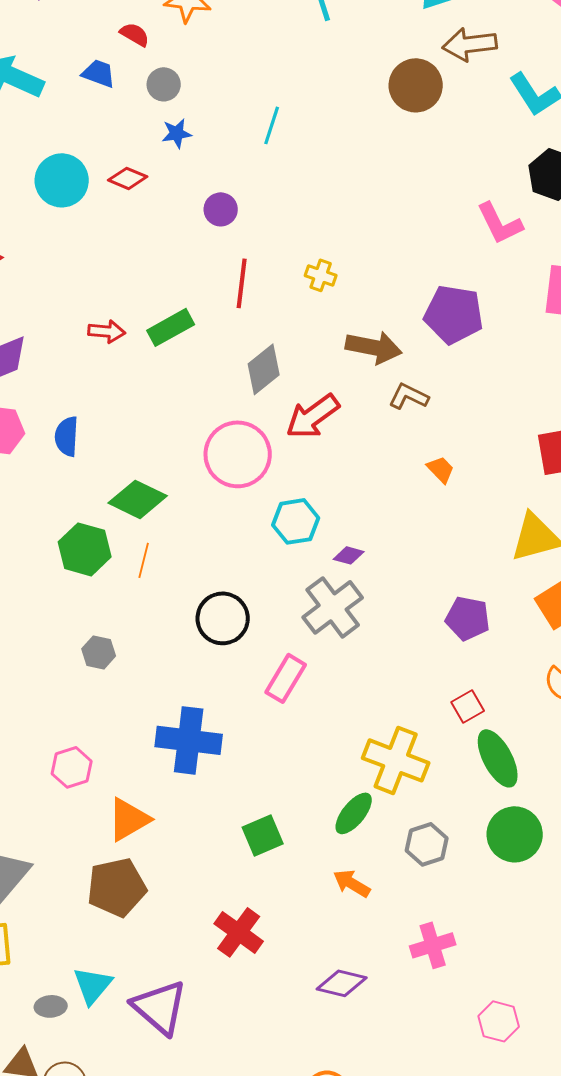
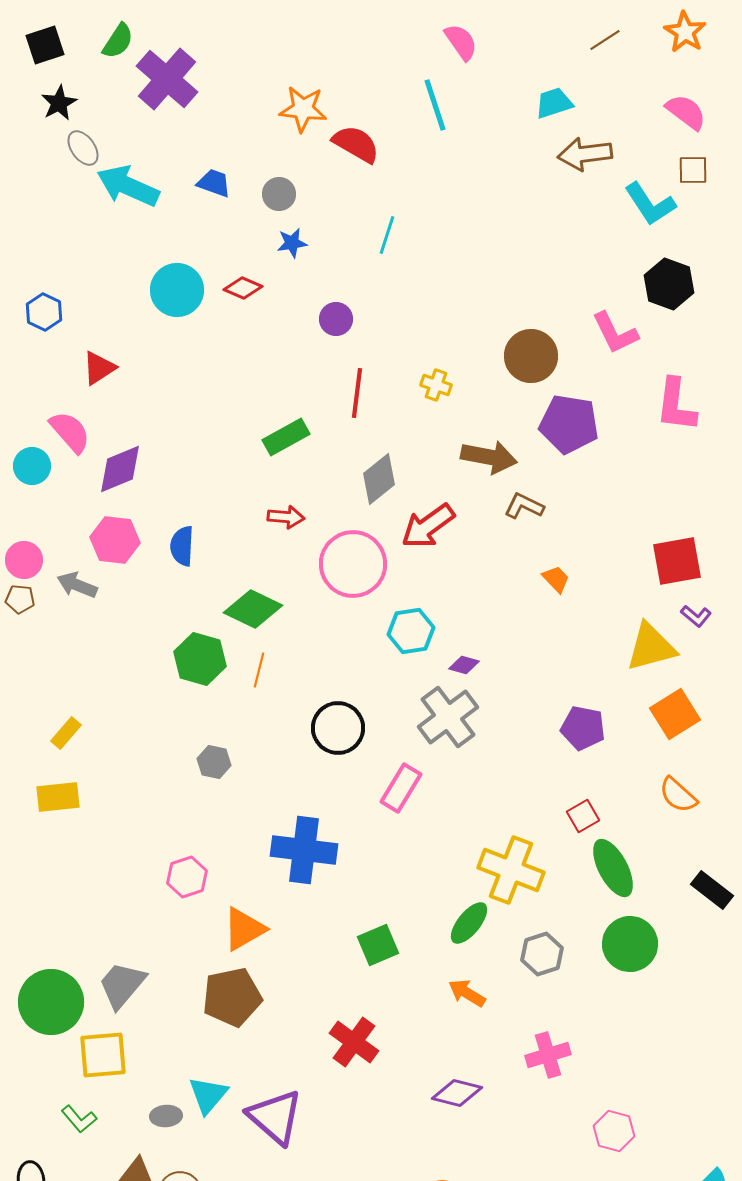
red semicircle: (135, 34) -> (356, 144), moved, size x1.6
brown circle: (416, 85) -> (531, 356), moved
red arrow: (107, 331) -> (286, 517), moved

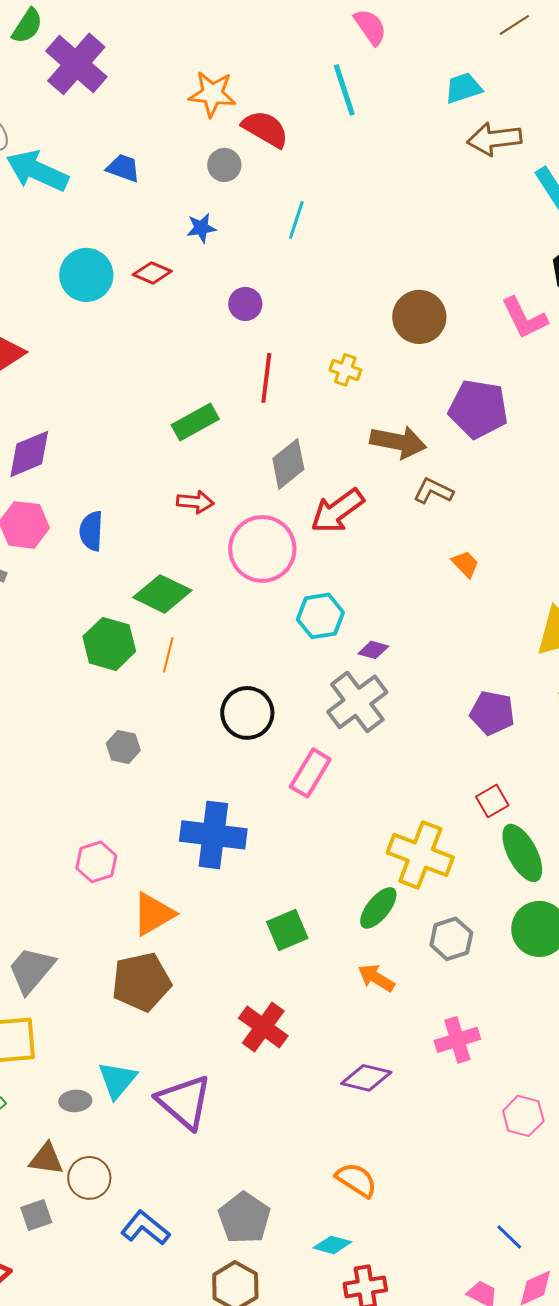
gray circle: (279, 194) -> (224, 165), moved
brown circle: (531, 356) -> (419, 317), moved

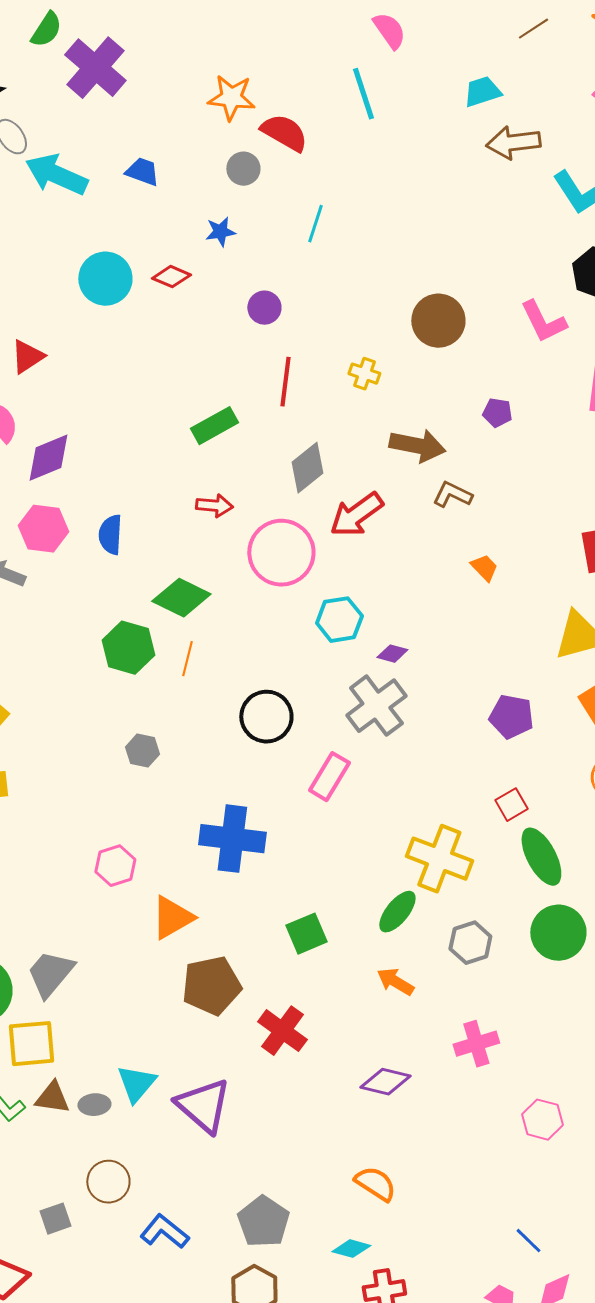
purple pentagon: (478, 409) -> (497, 413), size x0.5
brown pentagon: (141, 982) -> (211, 986), moved
brown triangle: (46, 1159) -> (52, 1098), moved

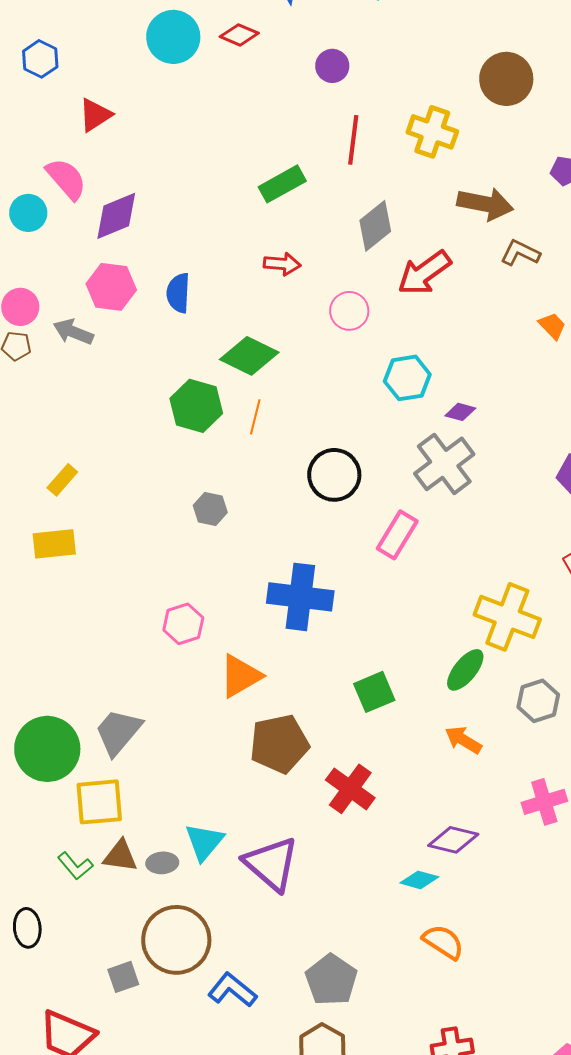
yellow cross: (364, 374) -> (432, 132), size x1.6
pink circle: (281, 553) -> (349, 311), size x0.6
brown circle: (108, 1182) -> (176, 940), size x1.6
cyan diamond: (351, 1249) -> (419, 880), moved

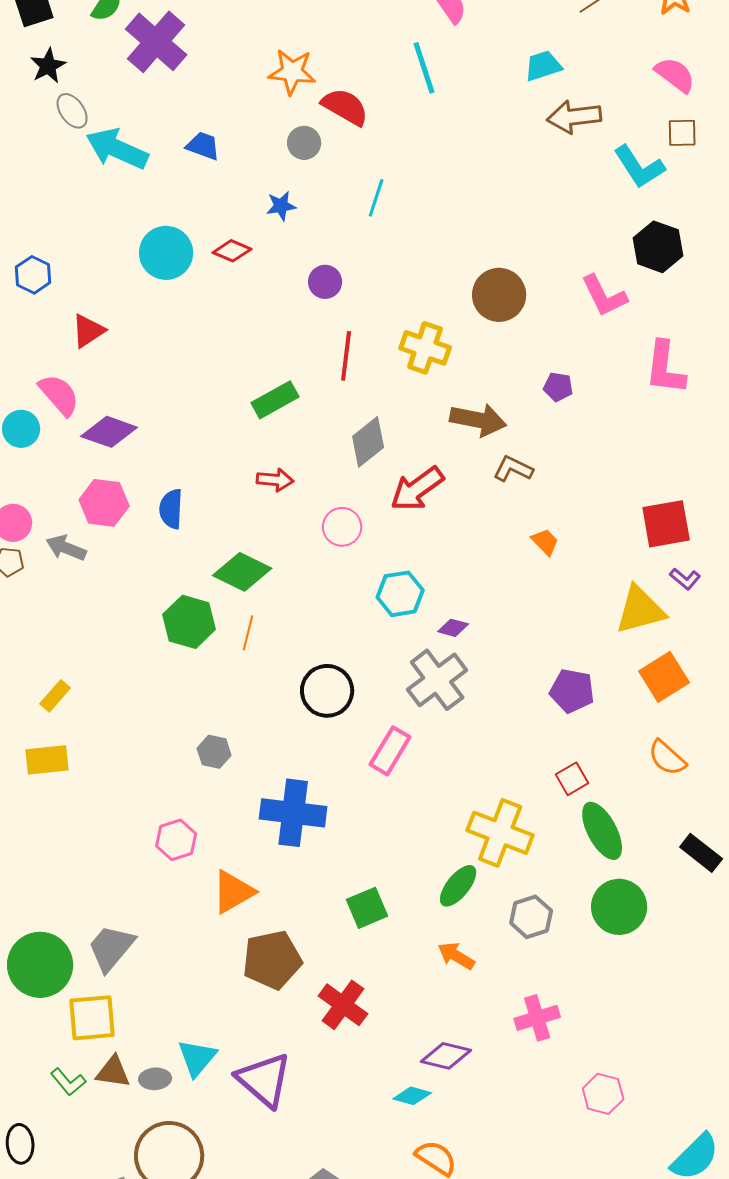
purple diamond: (116, 216) -> (109, 432), turned 42
gray hexagon: (210, 509) -> (214, 752), moved

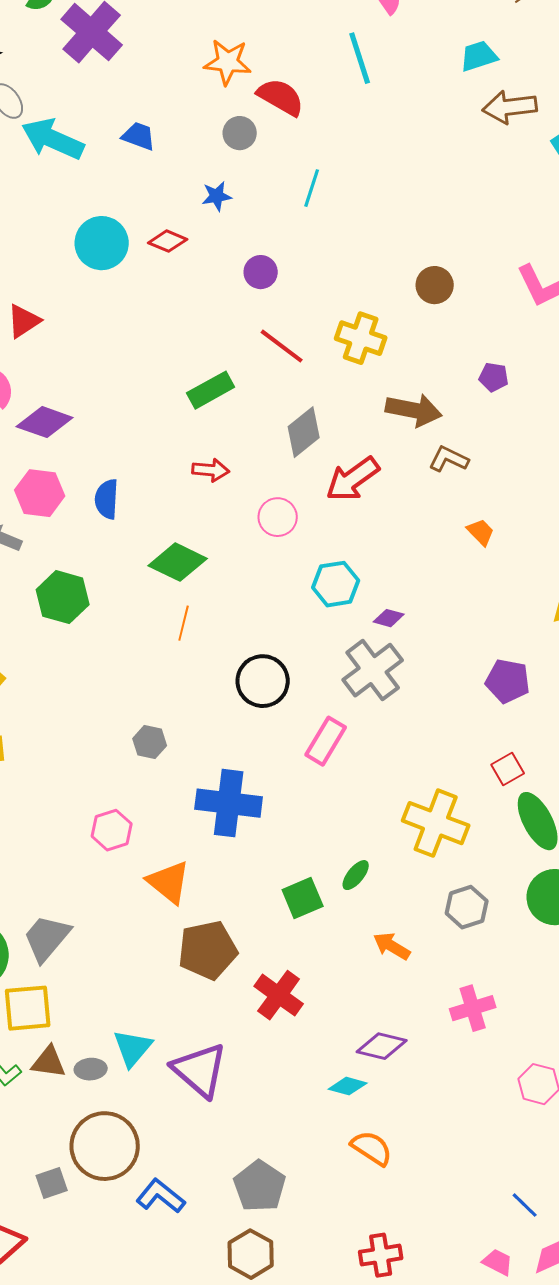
brown circle: (499, 295) -> (435, 285), size x0.7
red line: (346, 356) -> (282, 346), turned -60
green hexagon: (189, 622) -> (63, 597), moved
green ellipse: (458, 886) -> (356, 875), moved, size x0.7
orange triangle: (233, 892) -> (169, 882), turned -51

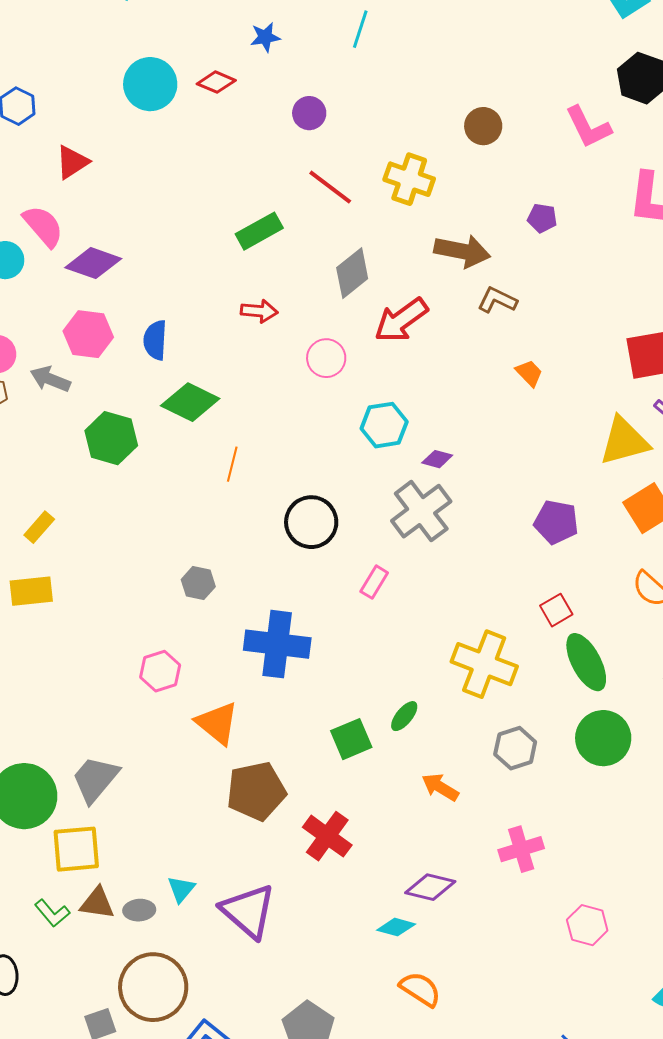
green diamond: (178, 562) -> (190, 402), moved
pink rectangle: (326, 741) -> (374, 582), size x0.7
cyan triangle: (133, 1048) -> (181, 889), size x0.7

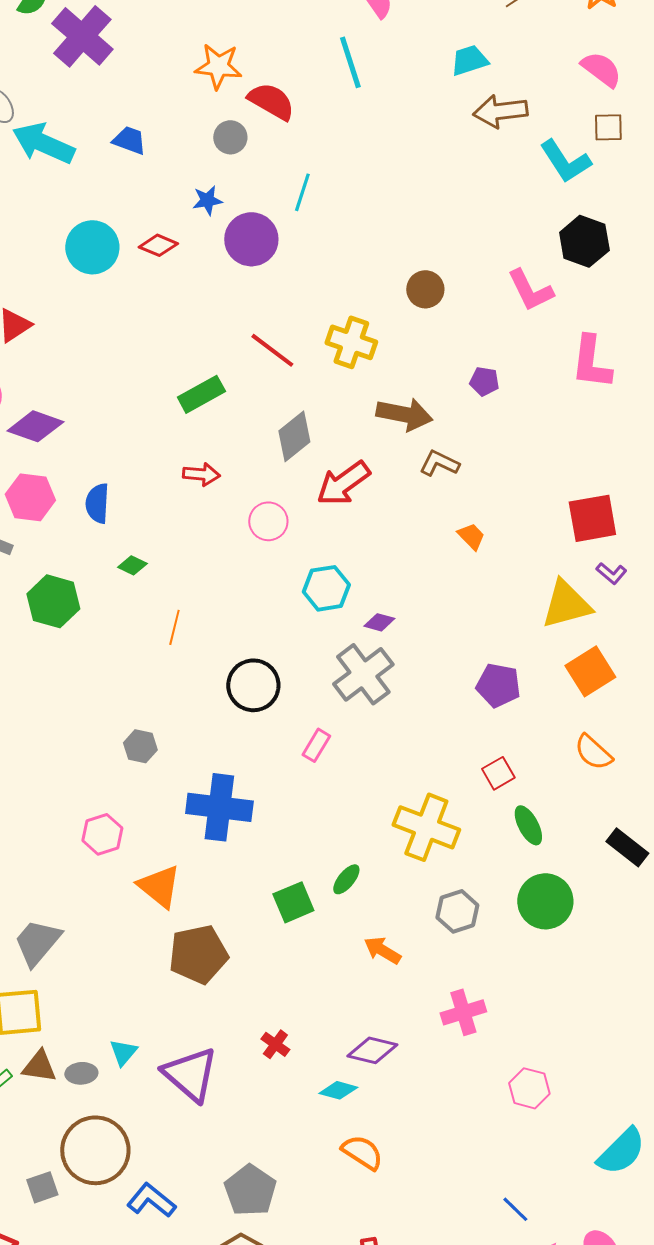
purple circle: (309, 113) -> (251, 239), moved, size x1.6
green diamond: (190, 402) -> (132, 565), size x0.5
green ellipse: (586, 662) -> (528, 825), size x0.7
red cross: (327, 836) -> (275, 1044), moved, size x0.6

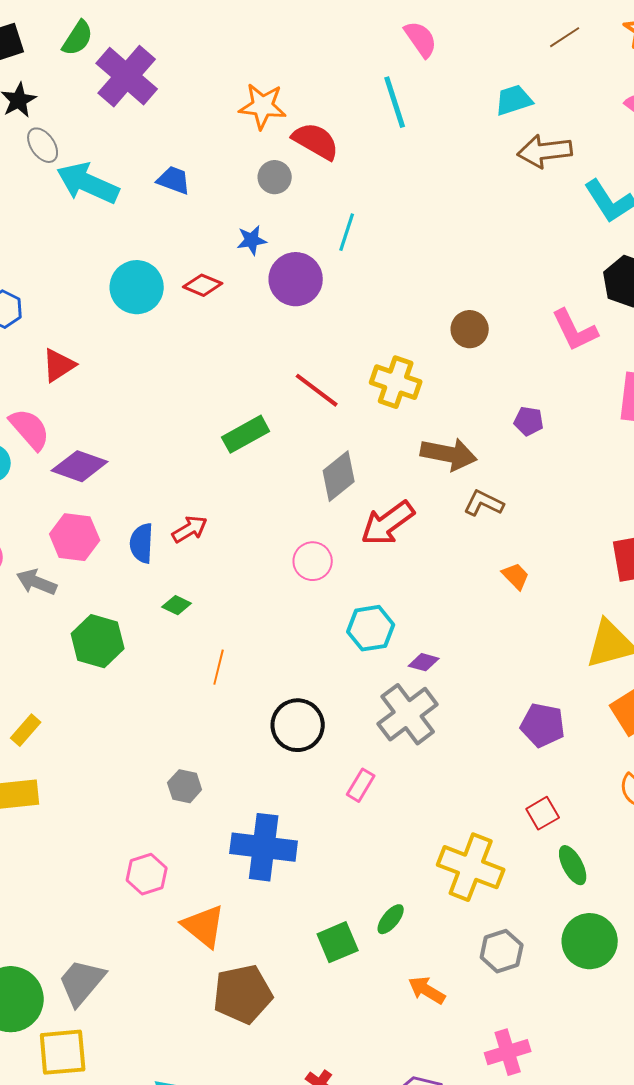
red arrow: (201, 474) -> (190, 529), moved, turned -36

